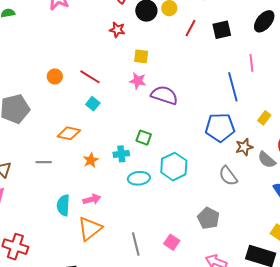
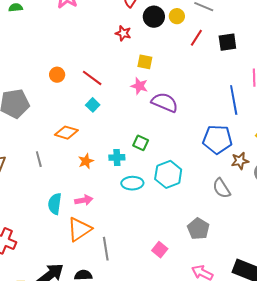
gray line: (44, 162) -> (39, 159), turned 70
gray line: (136, 244) -> (106, 249), moved

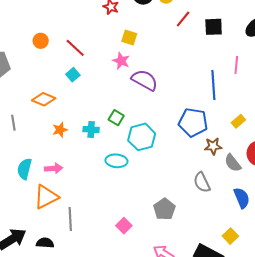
cyan hexagon: (168, 174) -> (142, 137), moved
cyan ellipse: (132, 183) -> (116, 161), moved
gray semicircle: (221, 188) -> (202, 182), moved

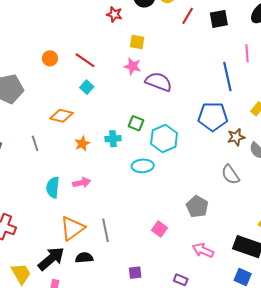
orange triangle: (46, 197) -> (72, 228), moved

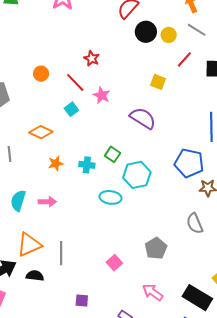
red star: (114, 14) -> (92, 58), moved
yellow square: (137, 42) -> (158, 82), moved
pink star: (133, 66) -> (102, 95), moved

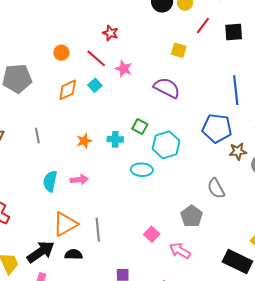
orange diamond: (41, 132) -> (68, 90), moved, turned -45
gray semicircle: (195, 223) -> (216, 188), moved
pink arrow: (153, 292) -> (180, 251), moved

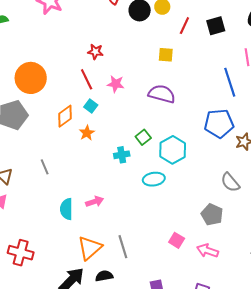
orange circle: (61, 53) -> (31, 78), moved, size x2.0
red line: (96, 58) -> (87, 79), turned 35
green square: (140, 127) -> (143, 137), turned 35
orange star: (84, 141) -> (87, 133), moved

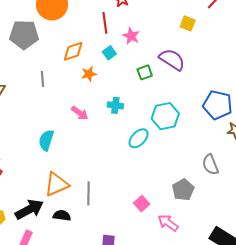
cyan square: (91, 106) -> (109, 53), moved
green square: (143, 137) -> (145, 72), moved
gray line: (45, 167) -> (43, 79), moved
cyan ellipse: (154, 179) -> (139, 138), turned -55
pink arrow: (95, 202) -> (80, 113), moved, turned 36

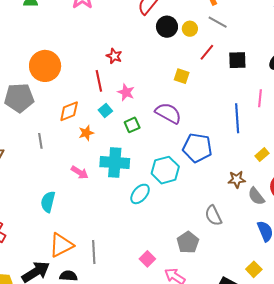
green square: (145, 72) -> (132, 125), moved
cyan cross: (115, 105) -> (115, 163), size x1.8
blue pentagon: (218, 105) -> (197, 148), moved

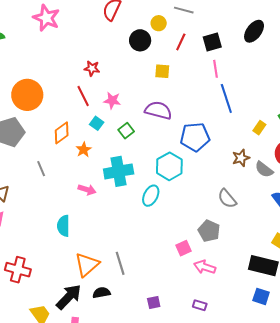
black circle: (167, 27) -> (140, 40), moved
pink line: (260, 98) -> (216, 69), moved
pink square: (147, 259) -> (183, 248), moved, turned 35

